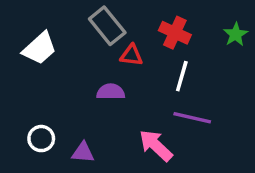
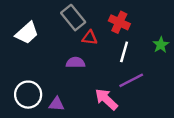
green star: (236, 34) -> (161, 45), moved
purple line: (192, 118) -> (131, 80), turned -40
white circle: (41, 139) -> (28, 95), size x1.5

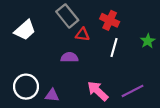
purple line: (131, 80) -> (132, 91), moved

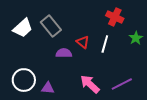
gray rectangle: (67, 16) -> (51, 26), moved
red cross: (110, 20) -> (115, 17), moved
red triangle: (82, 34) -> (83, 42), moved, turned 32

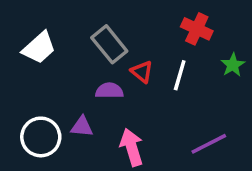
gray rectangle: (51, 26) -> (109, 44), moved
pink arrow: (90, 84) -> (132, 147), moved, turned 30
purple triangle: (48, 88) -> (82, 127), moved

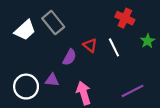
gray rectangle: (109, 44) -> (53, 23), moved
white line: (180, 75) -> (114, 47), turned -42
purple semicircle: (109, 91) -> (69, 57), turned 119

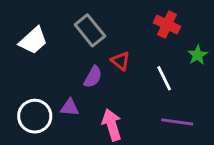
gray rectangle: (53, 23) -> (90, 30), moved
white line: (114, 47) -> (164, 78), moved
purple line: (132, 91) -> (177, 122), turned 35

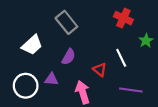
white trapezoid: (33, 41) -> (32, 45), moved
red triangle: (121, 61) -> (100, 70), moved

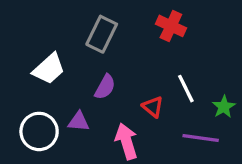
red cross: (123, 18) -> (171, 26), moved
gray rectangle: (66, 22) -> (102, 34), turned 65
green star: (146, 41) -> (224, 107), moved

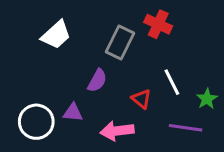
gray rectangle: (102, 34) -> (120, 42), moved
white trapezoid: (49, 69) -> (56, 35), moved
pink arrow: (126, 141) -> (117, 131), turned -80

